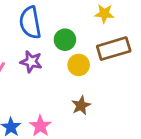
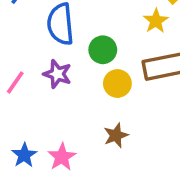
yellow star: (104, 14) -> (156, 21), turned 30

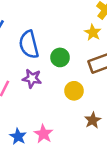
yellow circle: (117, 84) -> (74, 91), moved
brown star: (116, 135) -> (93, 120), moved

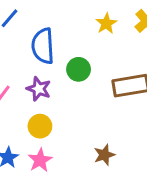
yellow star: (93, 33) -> (106, 24), moved
yellow circle: (74, 91) -> (40, 126), moved

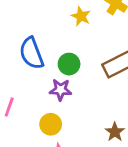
purple star: (39, 89) -> (61, 90), moved

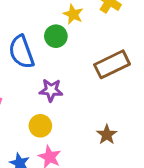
green circle: (69, 64) -> (56, 36), moved

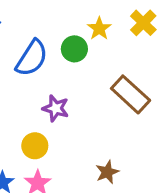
blue semicircle: (21, 52) -> (32, 58), turned -140
brown rectangle: (112, 64) -> (131, 94), turned 56

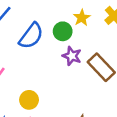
purple star: (56, 108) -> (72, 56), moved

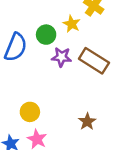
yellow star: (82, 18) -> (72, 24), moved

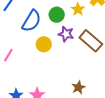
yellow circle: (30, 112) -> (44, 44), moved

